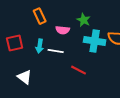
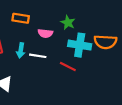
orange rectangle: (40, 16) -> (21, 18), turned -56
red line: (79, 70) -> (68, 67), moved

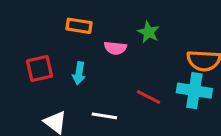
cyan cross: (80, 45) -> (194, 91), moved
white line: (38, 56) -> (104, 116), moved

